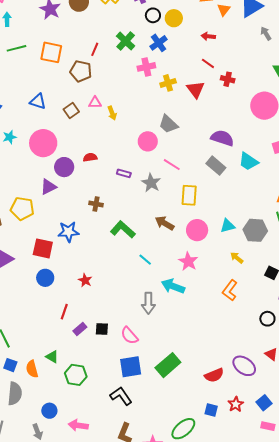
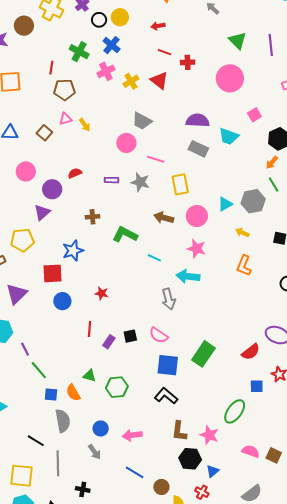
brown pentagon: (81, 71) -> (64, 90), moved
pink circle: (43, 143) -> (26, 171), size x0.7
blue square: (131, 367) -> (168, 365), turned 30

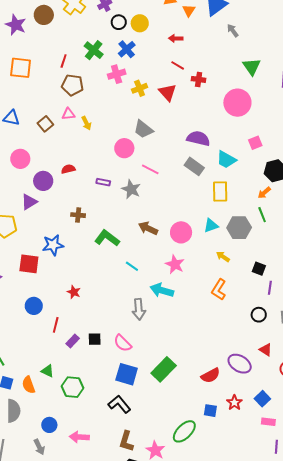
yellow rectangle: (180, 184) -> (220, 192), moved
blue circle: (62, 301) -> (34, 306), moved

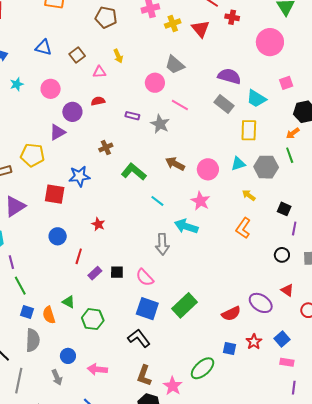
pink triangle: (68, 114) -> (99, 72), moved
brown cross: (78, 215) -> (106, 147), turned -32

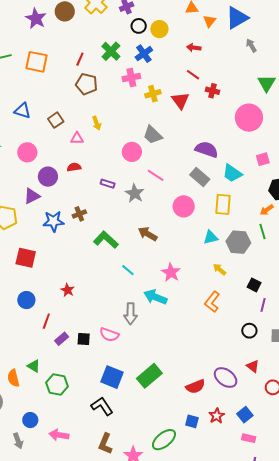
pink circle: (208, 169) -> (184, 206), moved
blue star: (79, 176) -> (53, 221), moved
pink semicircle: (145, 277) -> (109, 335), moved, turned -30

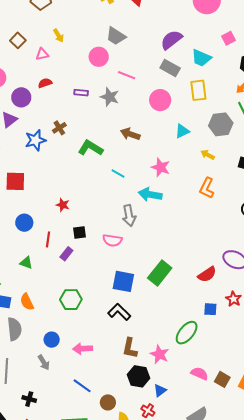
purple semicircle: (207, 149) -> (171, 40), turned -45
cyan triangle: (211, 237) -> (182, 131), moved
black square: (84, 339) -> (79, 232), moved
green triangle: (34, 366) -> (26, 263), moved

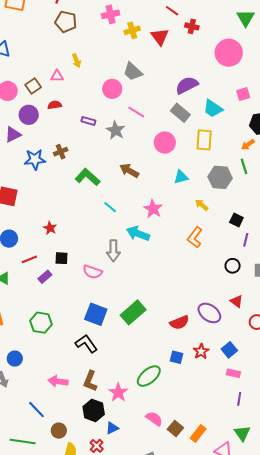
brown square: (18, 40) -> (33, 86), moved
red line: (48, 239) -> (29, 259), turned 49
pink arrow: (83, 349) -> (58, 381), moved

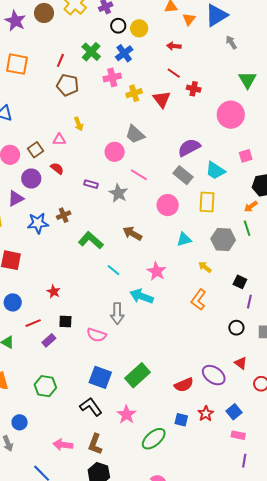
red semicircle: (55, 105) -> (57, 168), turned 48
pink star: (118, 392) -> (126, 415), moved

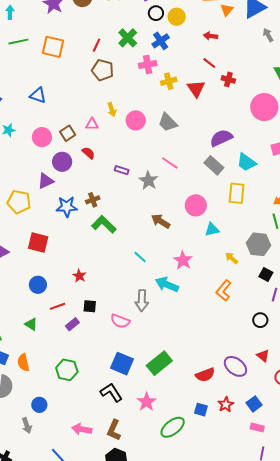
pink circle: (115, 152) -> (136, 120), moved
pink circle: (168, 205) -> (196, 205), moved
gray hexagon: (223, 239) -> (259, 244), moved
green L-shape: (91, 240) -> (104, 224), moved

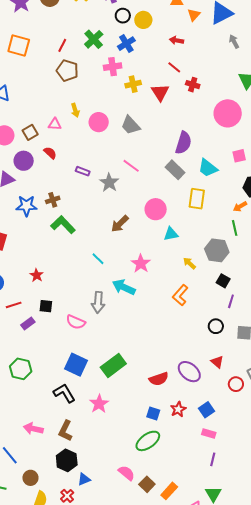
purple semicircle: (221, 138) -> (183, 143), turned 130
brown arrow: (161, 221) -> (120, 224), turned -78
green ellipse: (173, 427) -> (148, 441), moved

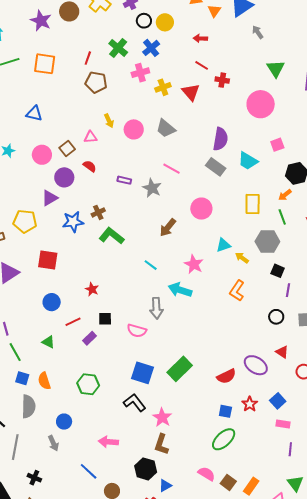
yellow rectangle: (197, 199) -> (253, 204), moved
cyan triangle: (171, 234) -> (223, 245), moved
pink star: (99, 404) -> (162, 417), moved
brown L-shape: (65, 431) -> (161, 444), moved

